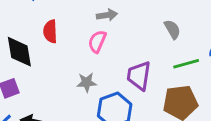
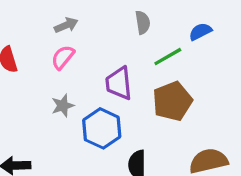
gray semicircle: (172, 29) -> (143, 22), turned 36
pink semicircle: (97, 41) -> (63, 57), turned 30

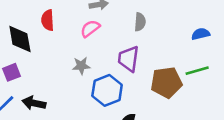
gray semicircle: (143, 22) -> (140, 22), moved
green line: (168, 57) -> (197, 71), moved

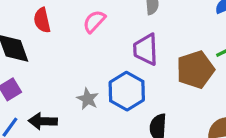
gray star: (81, 66) -> (88, 99), moved, turned -30

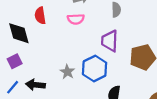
pink semicircle: (94, 21) -> (76, 19), turned -140

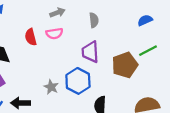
red semicircle: (40, 16) -> (31, 37), moved

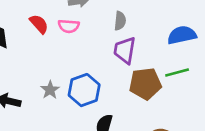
blue semicircle: (145, 20) -> (182, 35), size x1.5
red semicircle: (31, 37) -> (39, 24), turned 140
purple trapezoid: (90, 52) -> (125, 50), moved

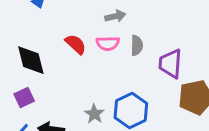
gray semicircle: (120, 21) -> (137, 45), moved

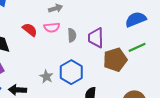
gray semicircle: (137, 45) -> (72, 35), moved

